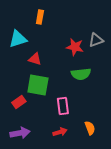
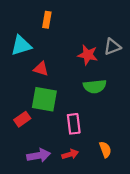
purple arrow: (20, 133) -> (39, 155), moved

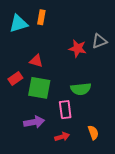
cyan triangle: (21, 45) -> (18, 24), moved
green semicircle: (95, 86) -> (81, 89), moved
red rectangle: (22, 119) -> (15, 79), moved
purple arrow: (39, 155) -> (34, 122), moved

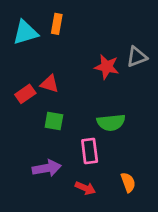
red rectangle: (15, 79) -> (25, 94), moved
green square: (39, 88) -> (54, 121), size x0.6
red arrow: (62, 137) -> (85, 188), turned 40

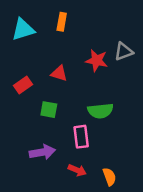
orange rectangle: (57, 24) -> (62, 22), moved
red triangle: (50, 84) -> (59, 73), moved
orange semicircle: (128, 182) -> (109, 177), moved

